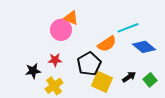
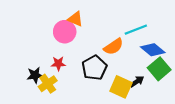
green square: (150, 80) -> (159, 69), moved, size x1.5
yellow square: (102, 82) -> (121, 87), moved
yellow cross: (54, 86) -> (48, 84), moved

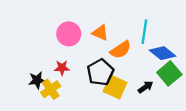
orange triangle: (75, 19) -> (100, 33), moved
cyan line: (136, 30) -> (144, 32), turned -60
yellow square: (121, 87) -> (115, 87), moved

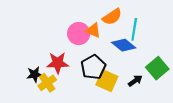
pink circle: (69, 34) -> (79, 34), moved
orange semicircle: (121, 50) -> (112, 17), moved
blue diamond: (162, 53) -> (124, 45), moved
red star: (62, 68) -> (58, 63), size x1.5

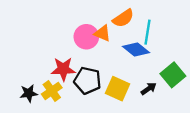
black pentagon: (93, 67) -> (87, 81), moved, turned -30
black star: (35, 74) -> (29, 93), moved

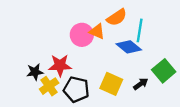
black pentagon: (87, 81) -> (76, 89), moved
black star: (29, 93) -> (35, 72), moved

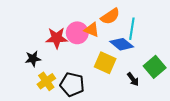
red star: (60, 65) -> (57, 38), moved
black star: (35, 72) -> (33, 59), moved
yellow square: (111, 84) -> (105, 63), moved
black arrow: (141, 84) -> (133, 79), turned 88

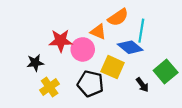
pink circle: (77, 33) -> (83, 49), moved
black pentagon: (72, 84) -> (90, 84), moved

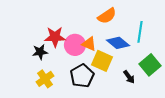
cyan line: (141, 31) -> (140, 32), moved
orange triangle: (98, 32) -> (89, 44), moved
black star: (35, 63) -> (40, 52), moved
black pentagon: (90, 84) -> (82, 76), turned 30

